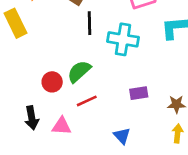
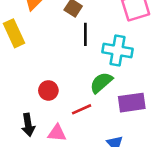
green semicircle: (79, 71) -> (101, 83), moved
purple rectangle: (139, 93) -> (132, 103), size x1.5

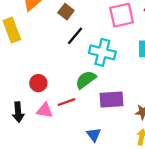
black line: (85, 34) -> (75, 36), turned 36
pink triangle: (57, 133) -> (45, 110), moved

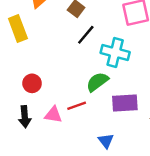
red circle: (38, 83) -> (32, 83), moved

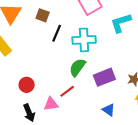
blue triangle: (106, 141) -> (109, 110), moved

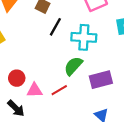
pink triangle: (51, 104) -> (35, 90), moved
black arrow: (29, 113) -> (16, 108), turned -30

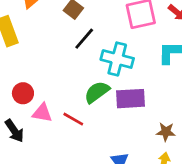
purple rectangle: (101, 80) -> (131, 99), moved
red line: (59, 90) -> (73, 119), turned 49

